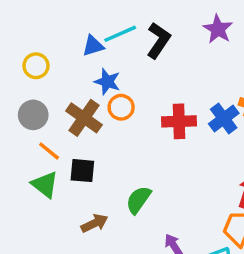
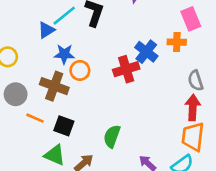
blue cross: (224, 118) -> (146, 52), moved
black square: (82, 171) -> (64, 126), turned 30
green triangle: (45, 185) -> (55, 155), moved

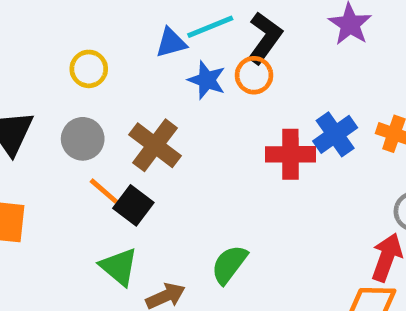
blue star: (64, 54) -> (207, 80), moved
orange circle: (80, 70) -> (254, 75), moved
black square: (64, 126) -> (133, 205), moved

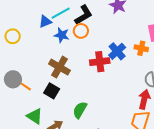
black L-shape: (265, 38) -> (83, 15), turned 30
gray circle: (83, 139) -> (13, 79), moved
brown cross: (155, 145) -> (59, 67), moved
black square: (133, 205) -> (52, 91), moved

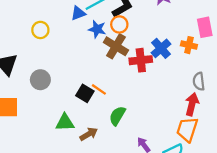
brown cross: (59, 67) -> (116, 46), moved
orange line: (25, 86) -> (99, 89), moved
green triangle: (35, 116) -> (65, 123), turned -36

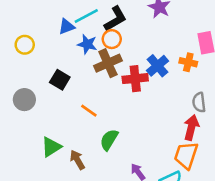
brown cross: (116, 46) -> (108, 63), turned 35
black square: (85, 93) -> (60, 80), moved
green triangle: (65, 123) -> (51, 147), turned -30
brown arrow: (89, 134) -> (77, 160), turned -90

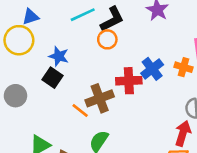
blue triangle: (66, 27) -> (31, 17), moved
blue star: (87, 44) -> (59, 56), moved
yellow circle: (25, 45) -> (19, 40), size x1.5
brown cross: (108, 63) -> (100, 98), moved

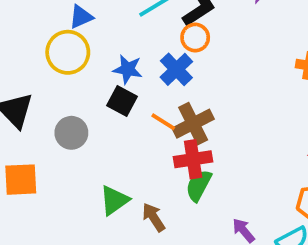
blue cross: (152, 69) -> (176, 69), moved
red cross: (129, 81) -> (193, 159), moved
orange line: (80, 110) -> (163, 122), moved

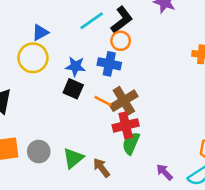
blue cross: (176, 69) -> (109, 64), turned -30
gray circle: (71, 133) -> (39, 152), moved

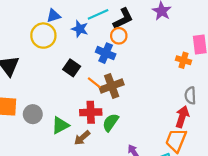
blue star: (75, 66) -> (80, 29), moved
red cross: (126, 125) -> (91, 112), moved
brown arrow: (101, 168) -> (82, 138), turned -105

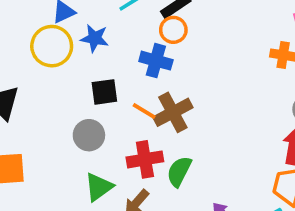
blue star: (80, 29) -> (95, 38), moved
black square: (72, 68) -> (104, 92), turned -35
gray circle: (33, 114) -> (89, 135), moved

